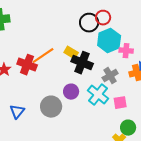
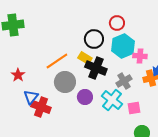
black circle: (89, 23) -> (94, 39), moved
red cross: (27, 65) -> (41, 107), moved
gray circle: (51, 107) -> (65, 82), moved
blue triangle: (17, 112) -> (31, 97), moved

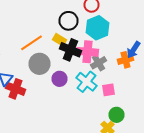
pink cross: (140, 56) -> (88, 52), moved, size x1.5

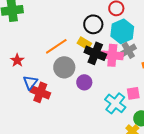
gray cross: (98, 63) -> (128, 50), moved
cyan cross: (86, 82) -> (115, 103), moved

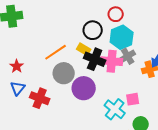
blue triangle: (30, 82) -> (18, 88), moved
purple circle: (84, 82) -> (84, 88), size x1.5

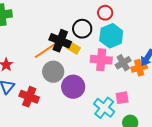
gray cross: (128, 56) -> (123, 63), moved
black cross: (95, 59) -> (60, 41), moved

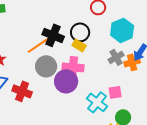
black circle: (82, 29) -> (80, 32), moved
cyan hexagon: (111, 36) -> (122, 30), moved
yellow rectangle: (73, 48) -> (79, 45), moved
pink cross: (101, 60) -> (73, 67), moved

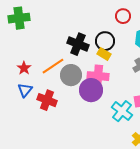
orange line: (38, 45) -> (53, 66), moved

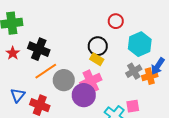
black cross: (78, 44) -> (39, 49), moved
red star: (24, 68) -> (13, 53), moved
pink cross: (98, 76) -> (91, 81), turned -30

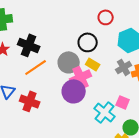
yellow rectangle: (97, 59) -> (93, 64), moved
gray circle: (64, 80) -> (69, 62), moved
pink square: (133, 106) -> (123, 102), turned 32

